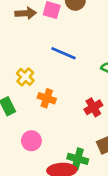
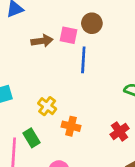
blue line: (64, 53) -> (83, 60), moved, turned 75

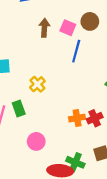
brown arrow: (42, 41) -> (44, 28), turned -90
orange cross: (71, 126) -> (77, 118), moved, turned -35

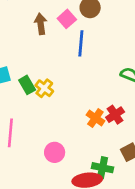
pink square: (68, 28) -> (67, 19), turned 35
green rectangle: (19, 108) -> (27, 85), moved
orange cross: (77, 118) -> (95, 118), turned -35

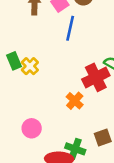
red cross: (115, 115) -> (96, 77), moved, size x1.5

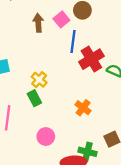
green rectangle: (14, 61) -> (34, 98), moved
red cross: (96, 77) -> (91, 59), moved

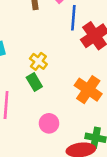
orange cross: (83, 108) -> (88, 90), size x1.5

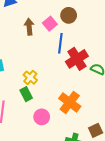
pink circle: (49, 123) -> (42, 117), moved

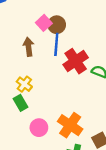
brown circle: (69, 15) -> (57, 25), moved
brown arrow: (29, 27) -> (29, 47), moved
orange cross: (70, 102) -> (70, 125), moved

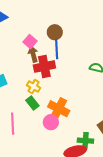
pink square: (44, 23) -> (30, 42), moved
red cross: (76, 61) -> (44, 66), moved, turned 30
orange cross: (70, 125) -> (59, 109), moved

